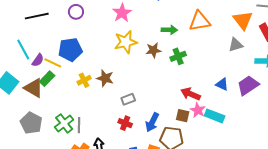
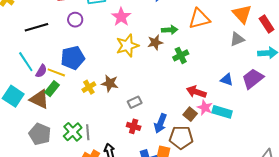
brown star: (153, 50) -> (155, 42), moved
brown square: (183, 116) -> (190, 114), turned 32

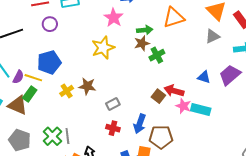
pink star: (121, 17) -> (114, 18), moved
brown star: (155, 42) -> (142, 43), moved
brown square: (190, 114) -> (158, 96), moved

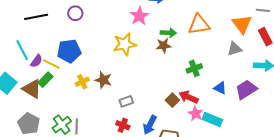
green cross: (157, 55) -> (194, 68), moved

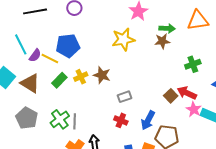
green rectangle: (45, 80) -> (59, 80), moved

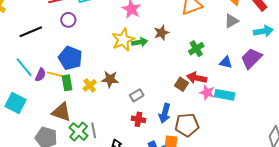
green arrow: (167, 28) -> (140, 42), moved
blue pentagon: (68, 46) -> (70, 58), turned -30
green rectangle: (59, 80) -> (67, 83), moved, turned -42
brown triangle: (30, 83) -> (61, 112), moved

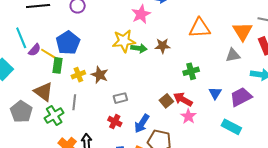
blue triangle: (226, 62) -> (215, 93), turned 32
cyan rectangle: (225, 95) -> (231, 127), moved
gray line: (94, 130) -> (74, 102), moved

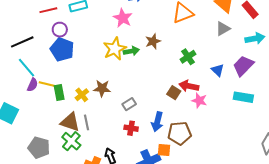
cyan line: (21, 38) -> (27, 68), moved
blue pentagon: (68, 43) -> (62, 49), moved
brown triangle: (43, 92) -> (70, 122), moved

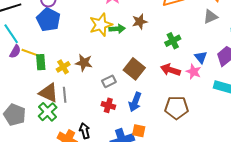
brown square: (174, 93) -> (134, 69), moved, size x1.5
pink star: (199, 100) -> (194, 72), moved
brown pentagon: (180, 133) -> (177, 108), moved

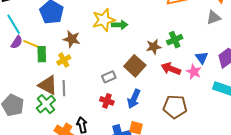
brown star: (140, 22) -> (154, 47), moved
brown star: (84, 63) -> (72, 39), moved

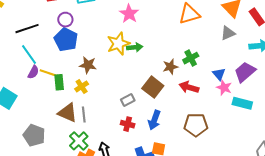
pink star: (194, 72) -> (224, 88), moved
green cross: (46, 104) -> (79, 141), moved

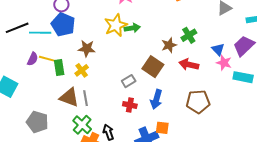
black line: (27, 29) -> (17, 28), moved
cyan line: (29, 54) -> (40, 33), moved, turned -50

